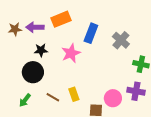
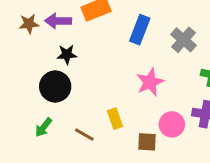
pink star: (71, 53) -> (150, 82), moved
brown line: (53, 97) -> (84, 135), moved

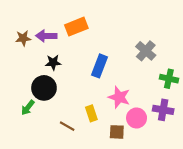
blue rectangle: (140, 30) -> (99, 66), moved
pink star: (150, 82) -> (119, 97), moved, turned -30
green arrow: (44, 127) -> (28, 108), moved

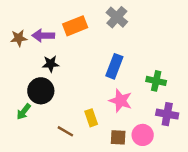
gray cross: (146, 51) -> (117, 17), moved
blue rectangle: (99, 66) -> (114, 66), moved
green cross: (169, 79) -> (156, 81), moved
pink circle: (137, 118) -> (143, 135), moved

